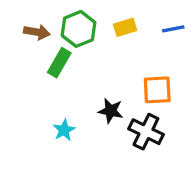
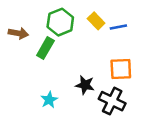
yellow rectangle: (125, 27) -> (96, 21), turned 63
blue line: (173, 29) -> (118, 27), moved
brown arrow: (37, 32) -> (18, 33), moved

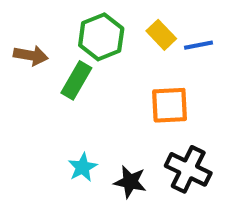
orange square: (121, 69) -> (170, 105), moved
black star: (85, 85) -> (130, 182), moved

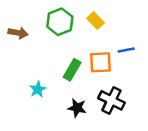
blue line: (199, 45) -> (126, 50), moved
green rectangle: (76, 80) -> (72, 70), moved
cyan star: (83, 167) -> (38, 89), moved

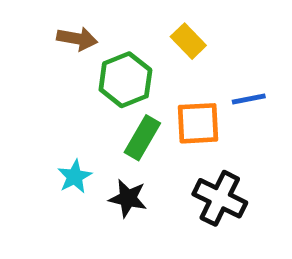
green hexagon: (60, 22) -> (125, 80), moved
brown arrow: (18, 33) -> (77, 39), moved
black star: (77, 108) -> (128, 198), moved

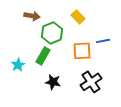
green rectangle: (142, 138) -> (43, 56), moved
cyan star: (75, 176) -> (18, 65), moved
black cross: (220, 198) -> (91, 82), turned 30

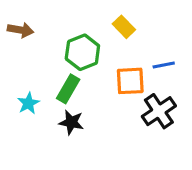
brown arrow: (32, 16) -> (20, 30), moved
black star: (53, 82) -> (71, 122), moved
black cross: (91, 82) -> (159, 111), moved

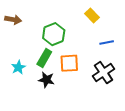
yellow rectangle: (124, 27) -> (92, 15), moved
orange square: (130, 81) -> (69, 63), moved

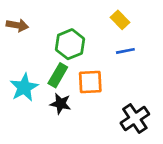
blue line: (107, 42) -> (125, 51), moved
cyan star: (18, 67) -> (24, 87), size x1.5
black cross: (104, 73) -> (135, 119), moved

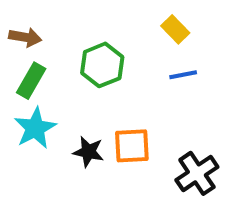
green rectangle: (58, 75) -> (31, 81), moved
orange square: (90, 82) -> (132, 146), moved

